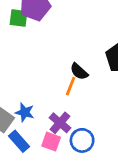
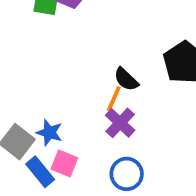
purple cross: (60, 123) -> (120, 123), moved
pink square: (51, 142) -> (64, 163), moved

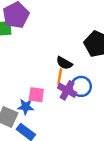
pink square: (64, 163) -> (36, 95), moved
blue circle: (127, 174) -> (81, 86), moved

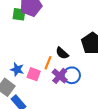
orange line: (60, 77) -> (48, 63), moved
blue star: (26, 107) -> (17, 69), moved

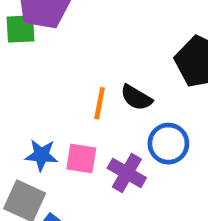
orange line: (48, 63) -> (100, 103), moved
purple cross: (60, 76) -> (127, 173), moved

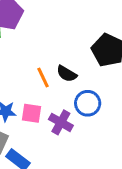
orange line: (100, 103) -> (43, 78), turned -36

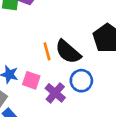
black semicircle: (67, 74) -> (68, 52), size x1.5

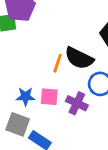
orange line: (47, 51) -> (58, 63), turned 48

